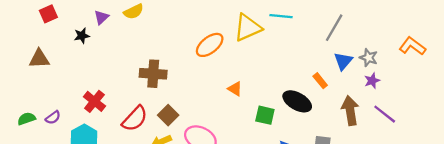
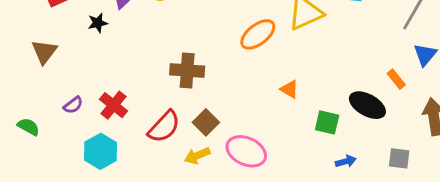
brown triangle: (39, 59) -> (44, 52), turned -50
purple semicircle: (53, 118) -> (73, 105), moved
green semicircle: (26, 119) -> (28, 127), turned 48

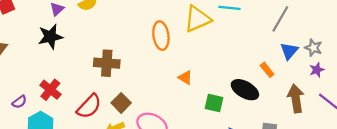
black star: (98, 23) -> (50, 37), moved, size x1.6
orange ellipse: (258, 34) -> (161, 36), turned -60
purple semicircle: (73, 105) -> (19, 102), moved

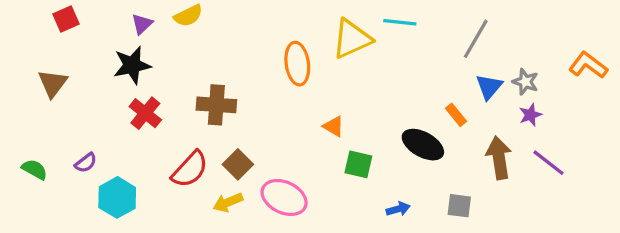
red cross: (50, 90) -> (145, 113), moved
green square: (214, 103) -> (358, 164), moved

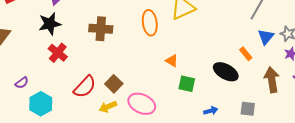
brown cross: (216, 105) -> (101, 29), moved

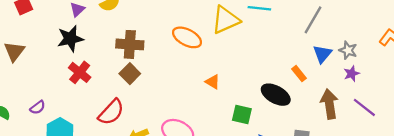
orange ellipse: (150, 23) -> (187, 37), turned -55
brown square: (114, 84) -> (130, 74), moved
green square: (187, 84) -> (242, 114), moved

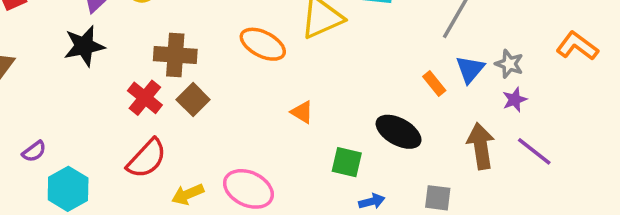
red cross: (80, 72) -> (145, 98), moved
brown square: (130, 74) -> (193, 100), moved
orange rectangle: (299, 74) -> (434, 84), moved

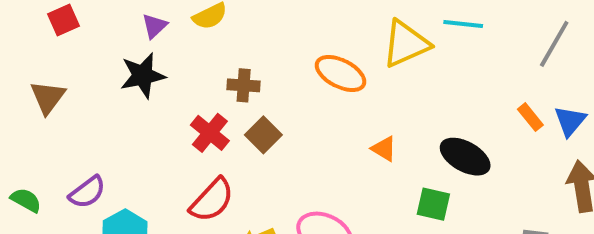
brown cross: (175, 55) -> (244, 85), size x0.7
blue triangle: (470, 69) -> (570, 121), moved
black ellipse: (399, 132) -> (465, 157), moved
purple semicircle: (34, 151) -> (87, 192), size x1.4

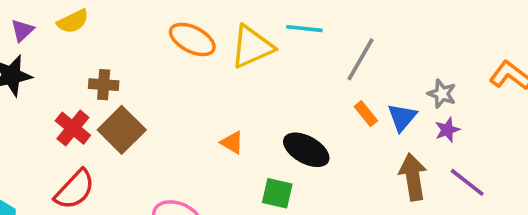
gray line: (554, 44) -> (360, 59), moved
orange ellipse: (340, 73) -> (192, 39), moved
brown square: (263, 135) -> (122, 130), size x1.4

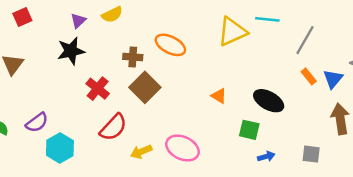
orange ellipse: (192, 39) -> (170, 45), moved
red cross: (73, 128) -> (98, 89), moved

